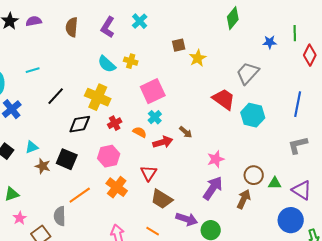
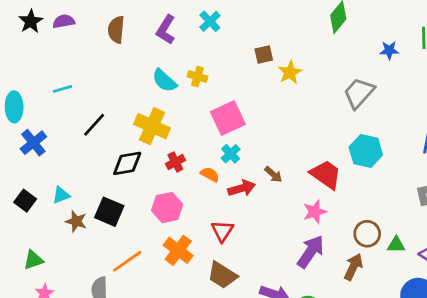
red trapezoid: (224, 99) -> (326, 174), moved
brown trapezoid: (162, 199) -> (222, 275), moved

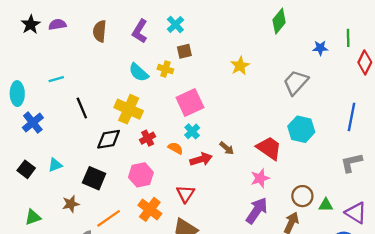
brown square: (264, 54) -> (184, 51), moved
black line: (94, 125) -> (82, 108), turned -65
brown star: (76, 221) -> (71, 204), moved, turned -30

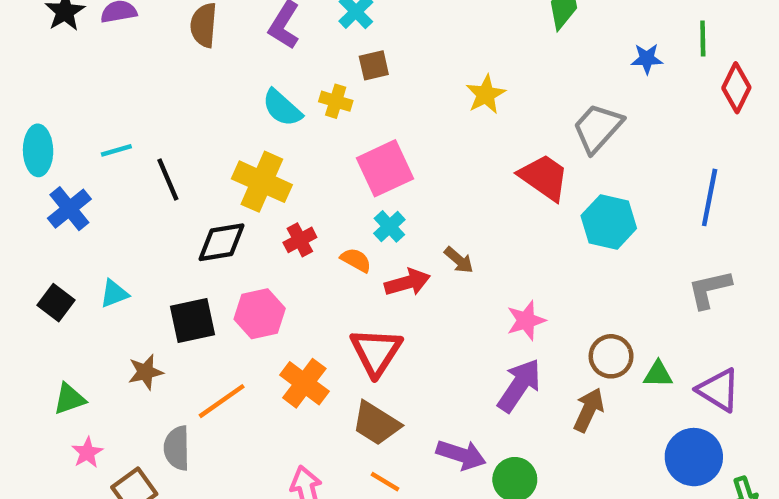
cyan line: (56, 79) -> (116, 150), moved
red trapezoid: (269, 148) -> (544, 177), moved
pink hexagon: (141, 175) -> (260, 314), moved
black square: (94, 178) -> (192, 320), turned -35
red triangle: (185, 194) -> (376, 352), size x1.4

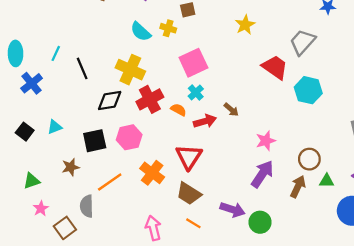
cyan line: (116, 150) -> (56, 53), turned -49
red cross: (300, 240) -> (150, 99), size x1.6
green triangle: (658, 374) -> (327, 181), moved

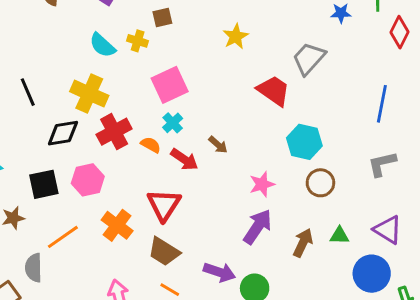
cyan hexagon: (308, 90) -> (304, 142), moved
red arrow: (205, 121) -> (184, 159), turned 50
brown circle: (309, 159) -> (320, 183), moved

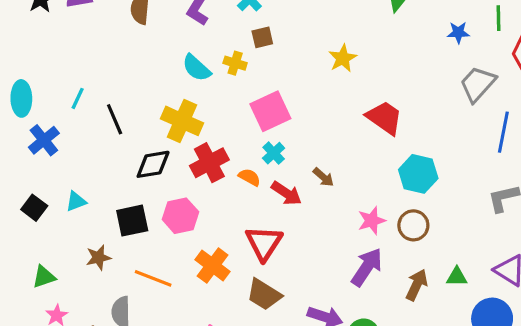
gray trapezoid: (309, 58) -> (478, 84), moved
brown circle: (320, 183) -> (413, 225), moved
orange line: (63, 237) -> (153, 278), turned 56

